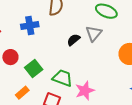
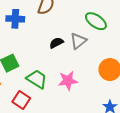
pink star: (85, 91) -> (68, 81), moved

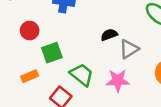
gray triangle: (78, 41) -> (129, 49), moved

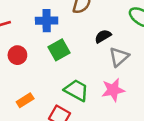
black semicircle: (109, 35) -> (103, 36), moved
green square: (52, 53) -> (59, 50), moved

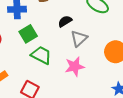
green trapezoid: (76, 90) -> (41, 55), moved

